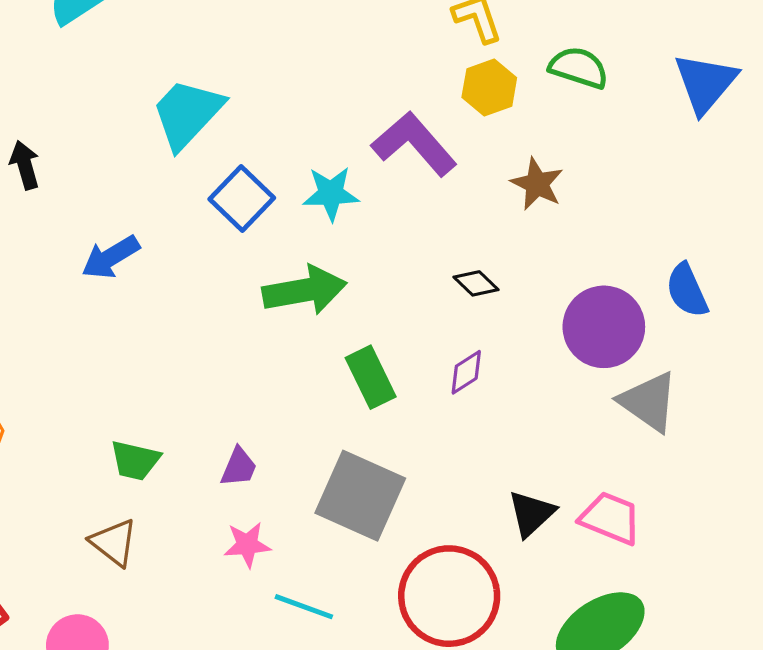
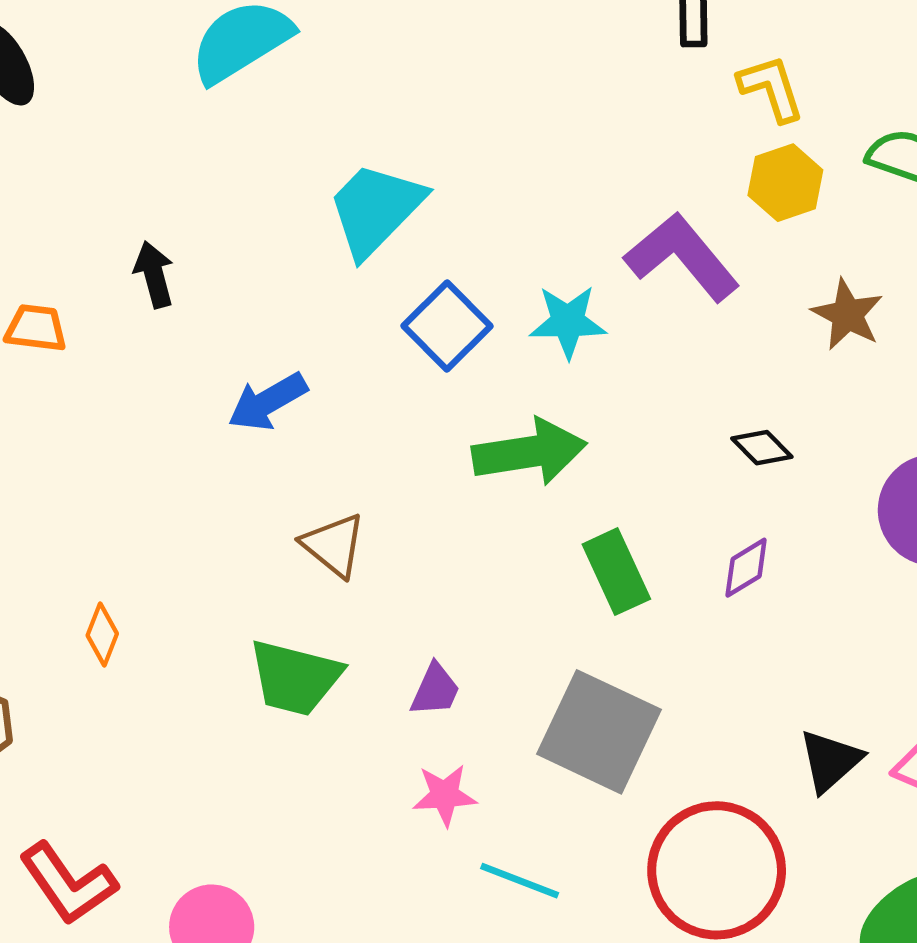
green trapezoid: (135, 460) -> (295, 678), size x1.4
brown triangle: (114, 542) -> (334, 545), moved

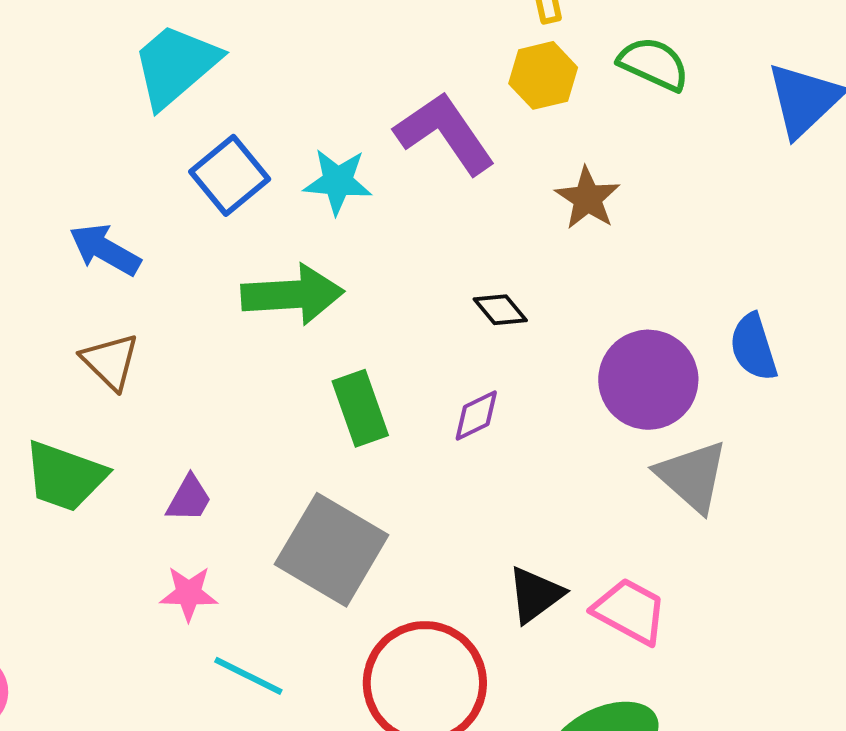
blue arrow: (268, 402) -> (105, 250), moved, turned 54

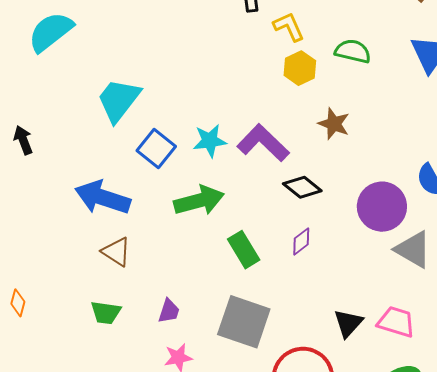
purple L-shape: (445, 133) -> (263, 143), moved
blue arrow: (105, 250) -> (103, 198), size x1.5
black diamond: (500, 310) -> (302, 187), size x1.4
green trapezoid: (65, 476) -> (106, 313), size x0.7

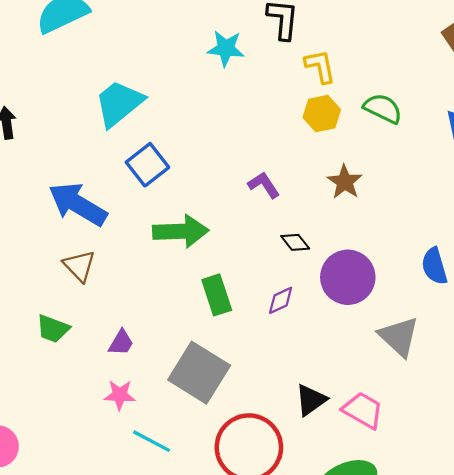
cyan star: (210, 141) -> (226, 48), moved
purple L-shape: (263, 143) -> (264, 185), size x0.6
black diamond: (302, 187) -> (295, 242), size x0.7
purple circle: (382, 207) -> (348, 277), moved

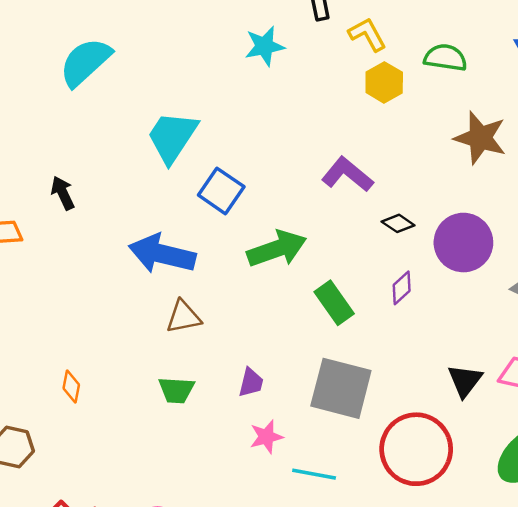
brown star: (345, 182) -> (480, 138), moved, size x1.4
purple L-shape: (264, 185) -> (347, 174), size x1.4
brown triangle: (79, 266) -> (184, 317), turned -40

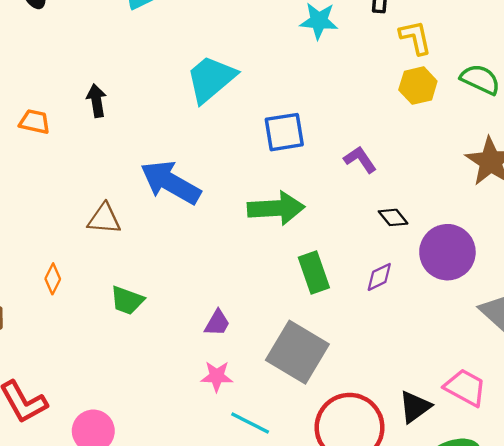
purple L-shape: (347, 174) -> (360, 159), size x0.7
blue square: (221, 191) -> (284, 132), moved, turned 30
brown triangle: (184, 317) -> (104, 219), moved
black triangle: (465, 381) -> (415, 407), moved
green trapezoid: (176, 390) -> (127, 300), moved

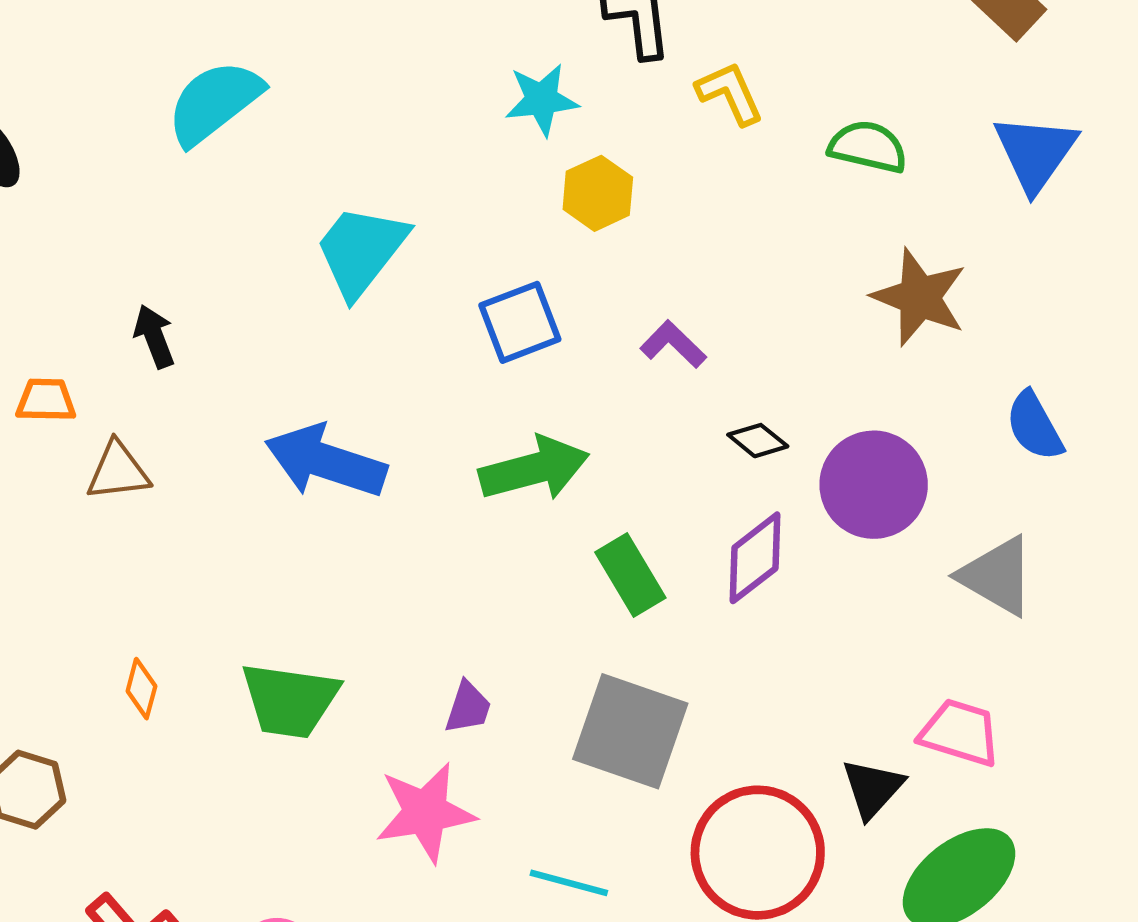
yellow hexagon: (418, 86) -> (598, 193), moved
brown triangle: (104, 219) -> (118, 471), moved
purple diamond: (379, 277) -> (755, 558), size x1.5
green trapezoid: (127, 300) -> (290, 700), size x1.5
pink star: (217, 376) -> (425, 812), moved, size x1.6

